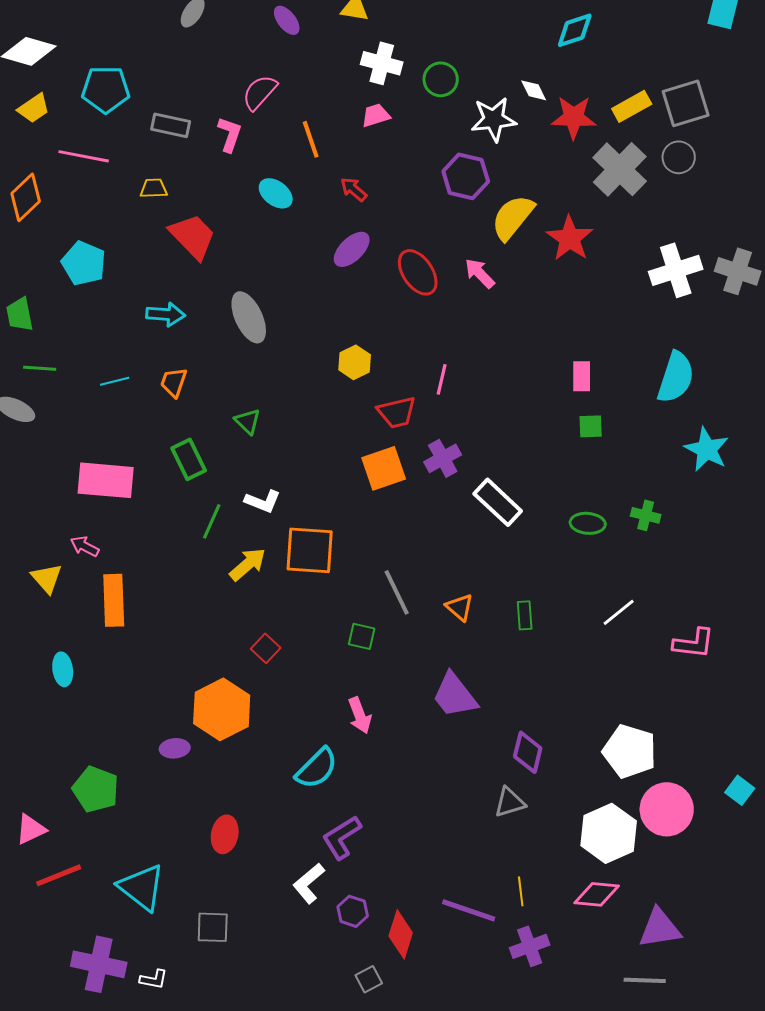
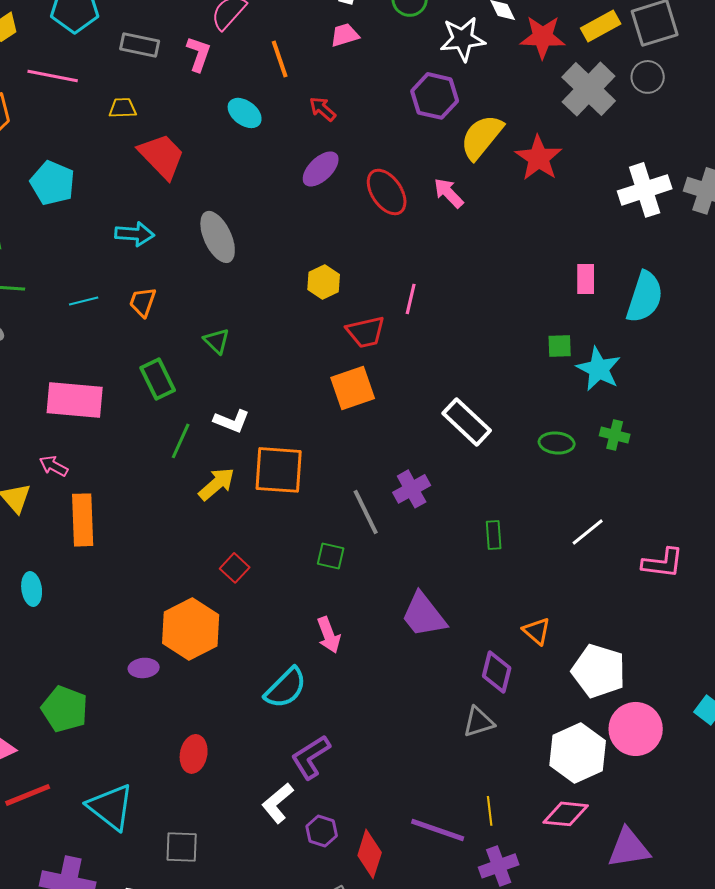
pink rectangle: (582, 376) -> (586, 279), moved
cyan star: (707, 449) -> (599, 369), moved
purple cross: (443, 458) -> (412, 489), moved
orange triangle: (460, 607) -> (537, 631), moved

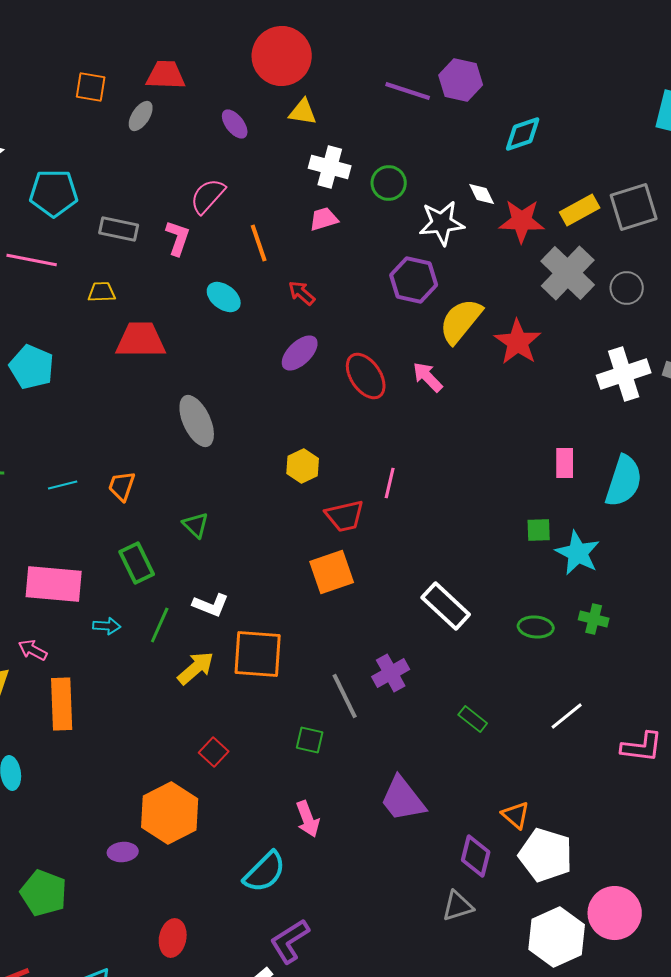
gray circle: (648, 77) -> (627, 288), moved
red trapezoid: (162, 156) -> (141, 340), turned -46
cyan arrow: (135, 234) -> (107, 626), moved, size x0.7
green rectangle: (494, 535) -> (473, 719), turned -48
white pentagon: (599, 671) -> (546, 855), moved

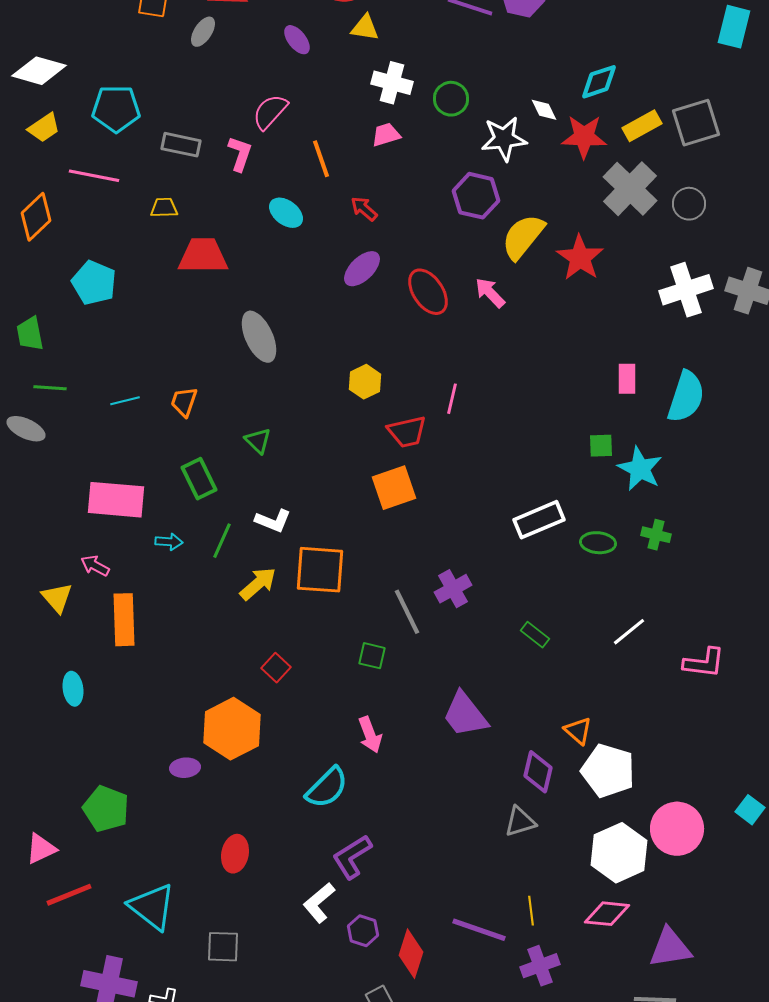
cyan diamond: (523, 134) -> (599, 82), moved
white rectangle: (446, 606) -> (539, 520), moved, turned -66

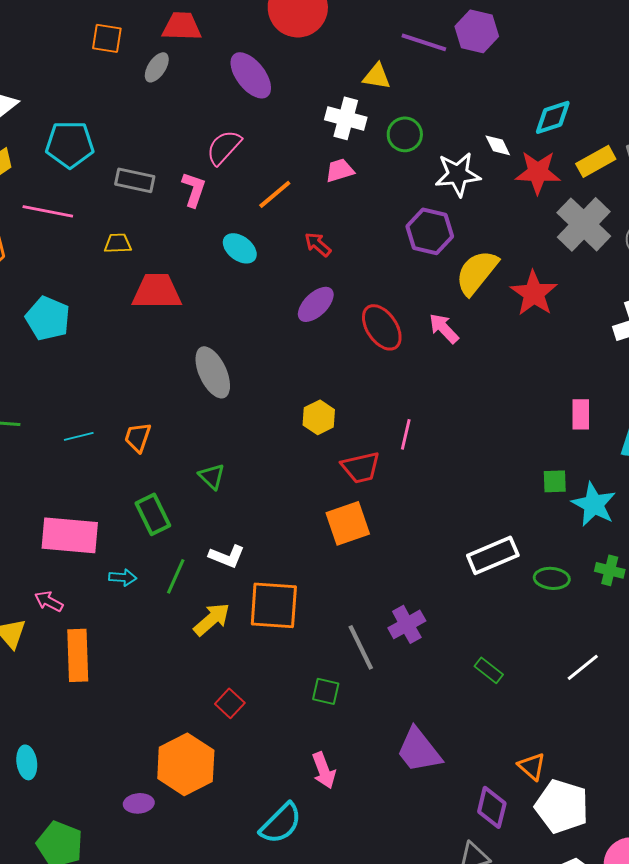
yellow triangle: (365, 28) -> (377, 76), moved
purple ellipse: (297, 40) -> (251, 75), size x1.6
orange line: (321, 159) -> (275, 194), turned 69
cyan ellipse: (73, 689) -> (27, 762), moved

